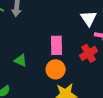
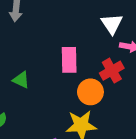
orange circle: (56, 69) -> (90, 92), moved

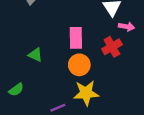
orange circle: (90, 92) -> (79, 65), moved

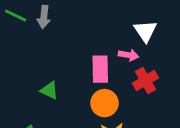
pink arrow: (127, 27) -> (128, 55), moved

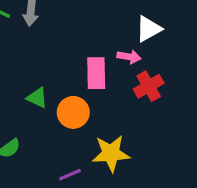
white triangle: (145, 31) -> (149, 29), turned 35
orange circle: (104, 103) -> (73, 112), moved

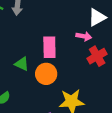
pink rectangle: (96, 73) -> (49, 47), moved

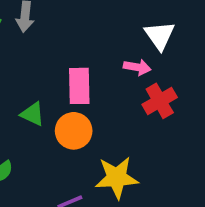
white triangle: (97, 17) -> (160, 35), turned -36

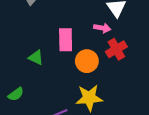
orange circle: (74, 131) -> (87, 61), moved

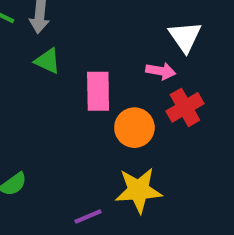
green triangle: (36, 58) -> (48, 61), moved

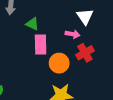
green triangle: (48, 61) -> (32, 24), moved

